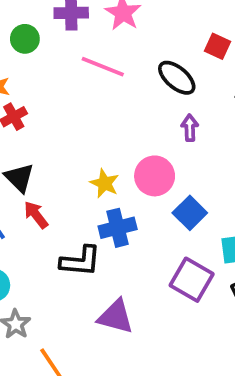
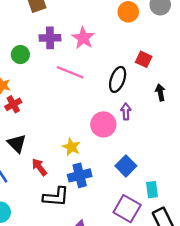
black ellipse: (177, 78) -> (118, 79), turned 70
pink circle: (155, 176) -> (103, 124), moved
red arrow: (36, 215) -> (39, 167), moved

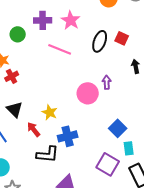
black ellipse: (118, 79) -> (100, 41), moved
yellow star: (71, 147) -> (50, 112), moved
blue square: (126, 166) -> (118, 128), moved

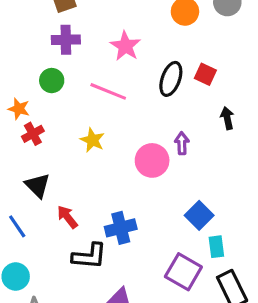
purple cross: (43, 20) -> (66, 40), moved
green circle: (18, 34) -> (52, 81), moved
yellow star: (50, 112) -> (92, 140), moved

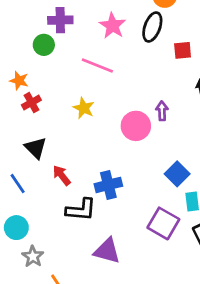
red square: (205, 74) -> (183, 50), turned -30
black ellipse: (171, 79) -> (152, 27), moved
green circle: (52, 81) -> (44, 45), moved

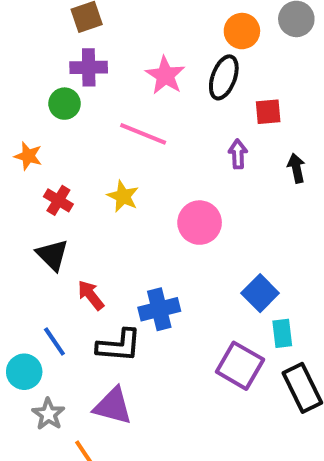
red cross: (31, 103) -> (58, 200), moved, turned -30
purple arrow: (162, 111) -> (238, 154), moved
blue line: (18, 184) -> (54, 342), moved
purple triangle: (107, 251) -> (113, 406), moved

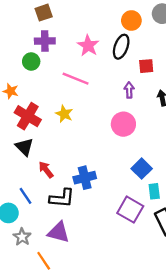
red cross: (58, 200) -> (28, 116), size x1.6
pink circle: (200, 223) -> (123, 124), moved

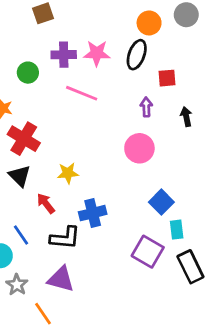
purple cross: (45, 41) -> (64, 55), moved
pink star: (88, 46) -> (97, 53), turned -30
yellow star: (64, 114) -> (68, 173), moved, turned -30

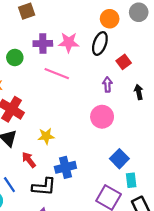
red square: (167, 78) -> (124, 62), turned -32

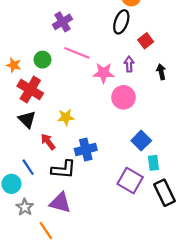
pink star: (69, 42) -> (104, 73), moved
purple cross: (43, 43) -> (62, 22), turned -30
green circle: (15, 57) -> (42, 60), moved

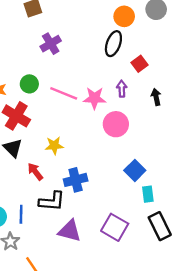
pink line: (77, 53) -> (64, 93), moved
blue line: (28, 167) -> (21, 214), moved, turned 35
purple square: (130, 181) -> (115, 227), moved
purple triangle: (60, 203) -> (70, 231), moved

